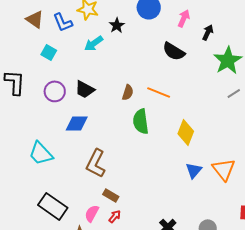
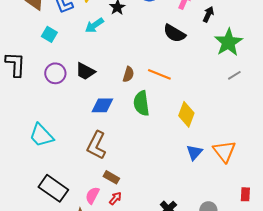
blue diamond: (77, 123) -> (102, 105), moved

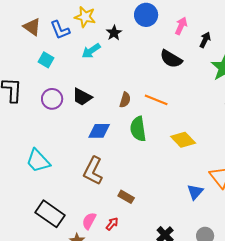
yellow diamond: (186, 114) -> (183, 140), turned -65
blue triangle: (194, 152) -> (195, 192), moved
brown rectangle: (111, 177) -> (126, 197), moved

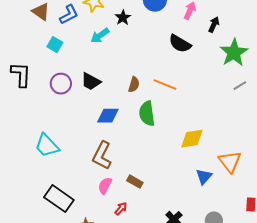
blue L-shape: (60, 30) -> (69, 15), turned -95
yellow diamond: (183, 140) -> (192, 139), moved, turned -55
pink semicircle: (89, 221) -> (105, 186), moved

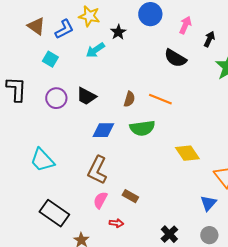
green semicircle: (147, 114) -> (142, 128), turned -90
yellow diamond: (192, 139) -> (187, 153), turned 65
blue triangle: (204, 177) -> (208, 203), moved
red arrow: (121, 209) -> (116, 223), turned 56

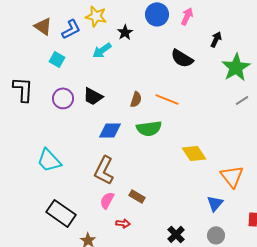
pink arrow: (185, 25) -> (187, 16), moved

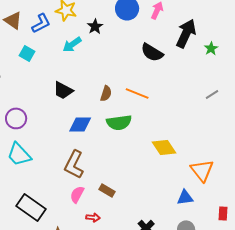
black arrow: (216, 39) -> (186, 33), size x1.8
green star: (236, 67) -> (211, 48), moved, size x0.5
purple circle: (63, 98) -> (16, 118), moved
blue triangle: (215, 203) -> (185, 197), turned 42

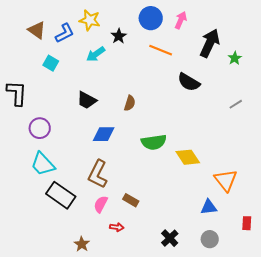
black semicircle: (152, 52) -> (189, 82), moved
orange line: (137, 93) -> (161, 50), moved
green semicircle: (119, 122) -> (154, 142), moved
black rectangle: (31, 207) -> (61, 195), moved

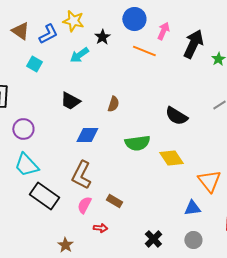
pink arrow: (181, 20) -> (163, 31), moved
black semicircle: (189, 82) -> (176, 116), moved

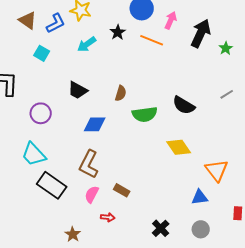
black star: (102, 37) -> (118, 32), moved
purple circle: (23, 129) -> (41, 113), moved
green semicircle: (137, 143) -> (145, 114), moved

